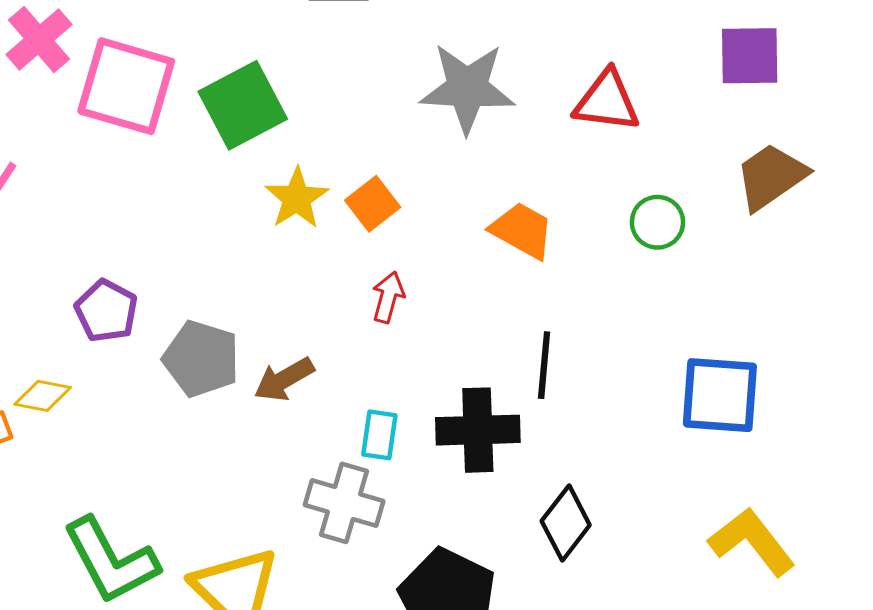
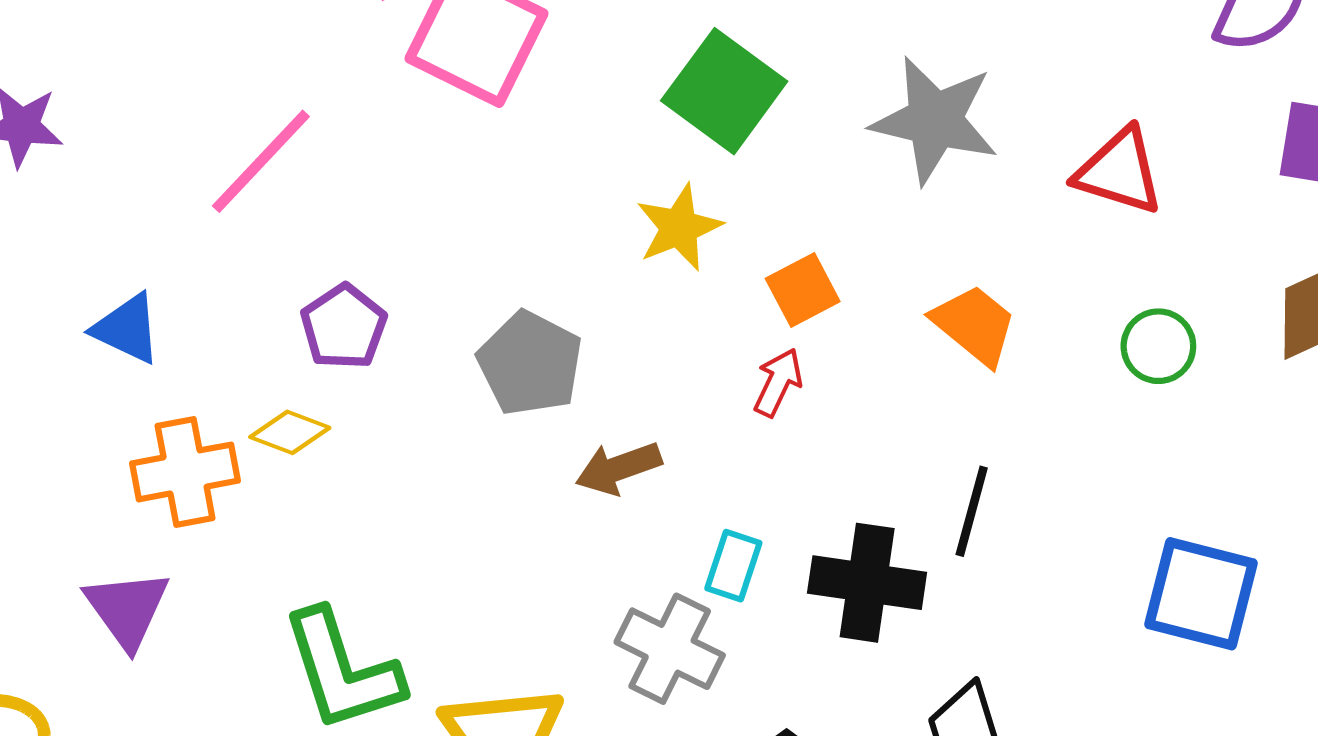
green square: (243, 105) -> (724, 91), moved, turned -36
orange square: (373, 204) -> (803, 290), moved
purple pentagon: (106, 311) -> (344, 327), moved
gray pentagon: (201, 359) -> (530, 363), moved

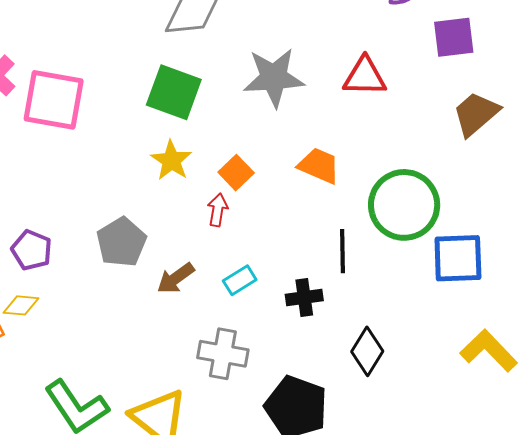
green circle: (1158, 346) -> (404, 205), moved, size x2.0
gray pentagon: (530, 363) -> (121, 242), turned 30
red arrow: (778, 382) -> (218, 210), moved
cyan rectangle: (733, 566) -> (240, 280), moved, turned 56
black cross: (867, 583) -> (304, 298), size x0.7

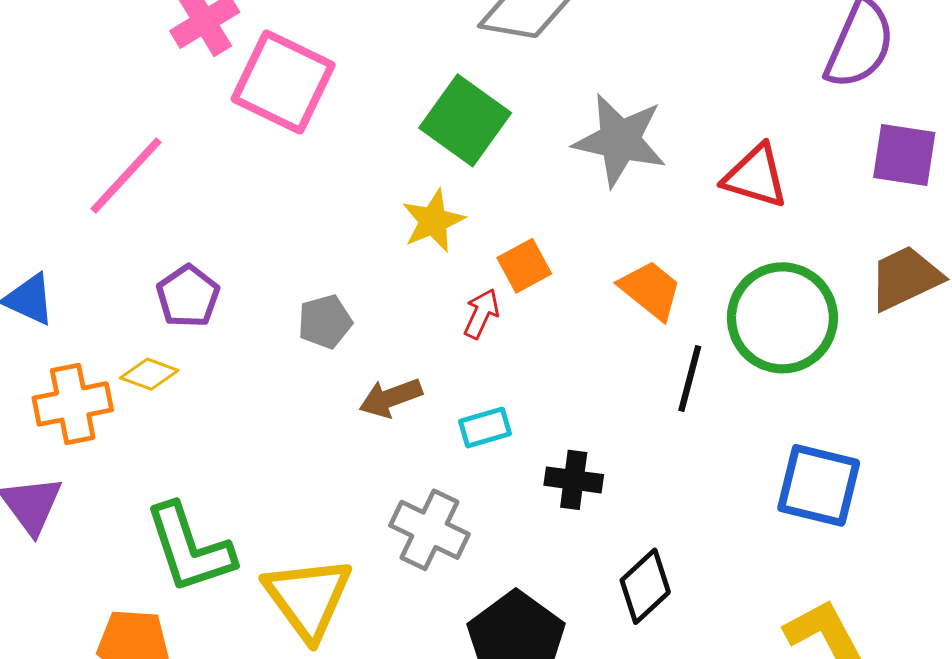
green circle: (404, 205) -> (782, 318), moved
gray pentagon: (121, 242) -> (325, 322), size x0.7
black line: (342, 251) -> (690, 379), moved

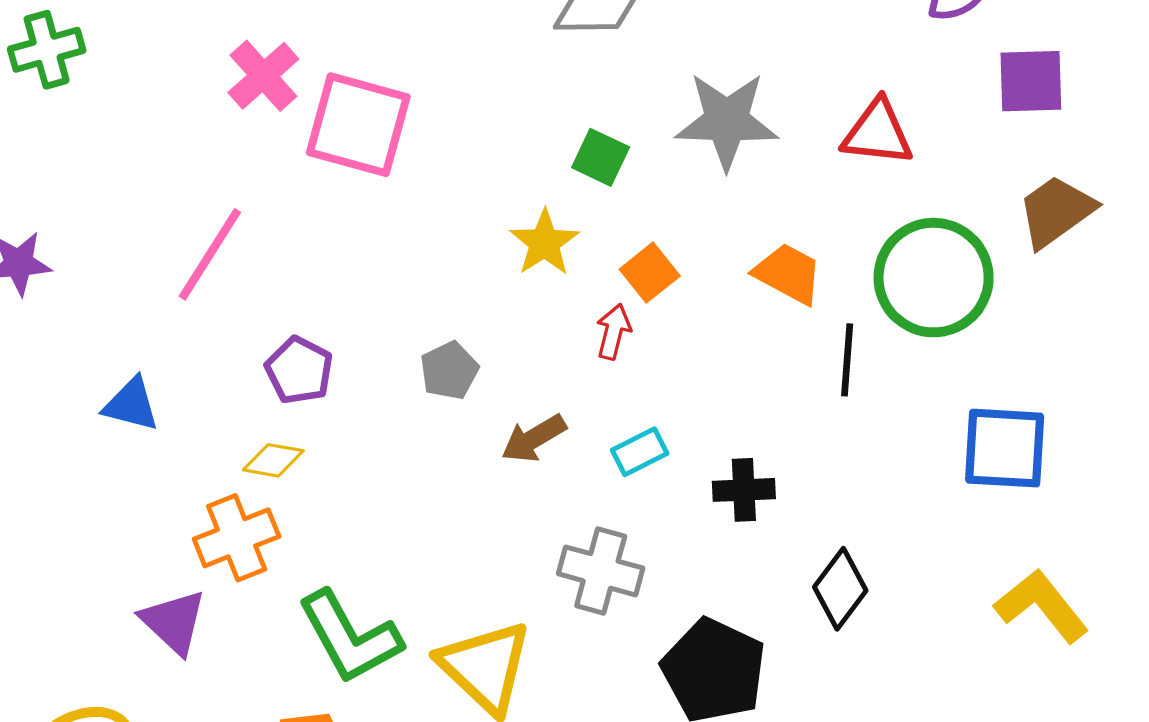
green square: (465, 120) -> (601, 157), moved, size x0.6
orange cross: (73, 404) -> (237, 538), moved

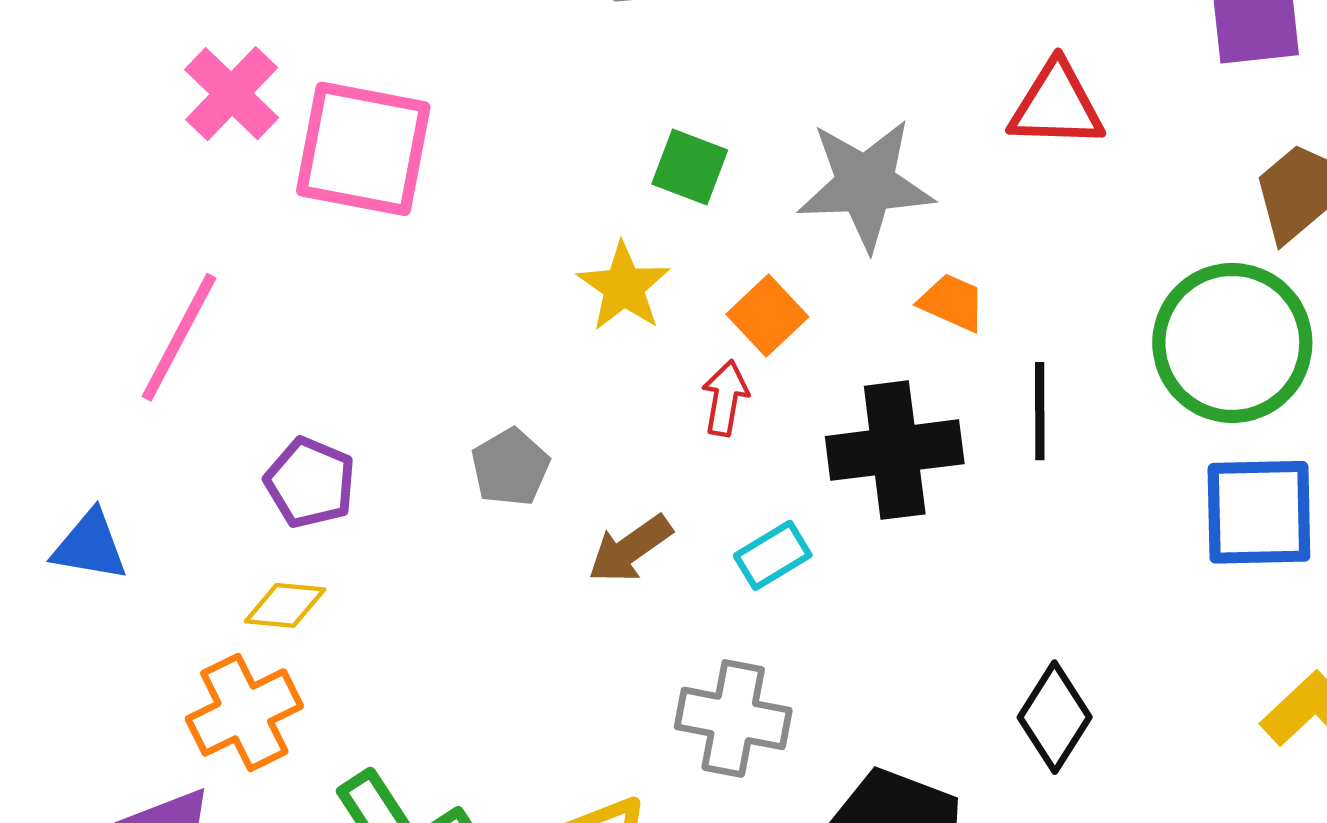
gray star: (727, 121) -> (865, 184), moved
orange trapezoid: (788, 274) -> (952, 302), size x0.7
green circle: (934, 278) -> (1232, 343), moved
black cross: (744, 490) -> (895, 450), moved, size x1.6

